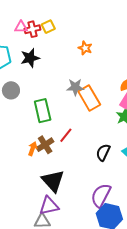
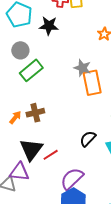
green rectangle: (43, 111) -> (31, 70), moved, turned 45
red line: (66, 135) -> (51, 155), moved
orange arrow: (33, 149) -> (15, 117), moved

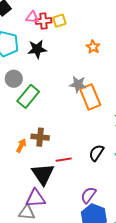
brown cross: (35, 113) -> (40, 137), turned 30
red line: (51, 155) -> (64, 160), moved, turned 35
purple semicircle: (72, 179) -> (88, 195), size x0.7

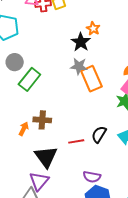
black star: (37, 49) -> (81, 42), moved, turned -30
red line: (64, 160) -> (76, 141), moved
purple semicircle: (88, 195) -> (92, 177), turned -114
purple triangle: (35, 198) -> (39, 181), turned -45

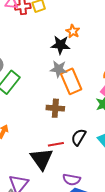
black star: (81, 42) -> (60, 45), turned -30
brown cross: (42, 120) -> (55, 108), moved
black triangle: (46, 157) -> (42, 159), moved

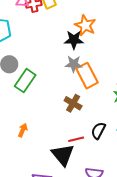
orange star: (73, 31) -> (85, 25), size x1.5
brown cross: (55, 108) -> (73, 103), turned 30

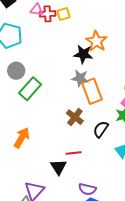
orange arrow: (23, 130) -> (22, 138), size x1.5
black semicircle: (98, 131) -> (101, 129), moved
black triangle: (63, 155) -> (58, 167), size x0.7

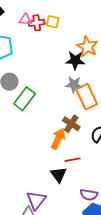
yellow square: (64, 14) -> (53, 22), turned 32
orange arrow: (22, 138) -> (58, 139), moved

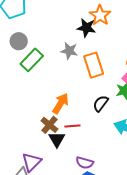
gray star: (74, 85) -> (69, 51), moved
brown cross: (71, 124) -> (49, 125), moved

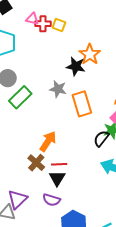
black semicircle: (101, 103) -> (101, 139), moved
black triangle: (57, 139) -> (57, 178), moved
purple semicircle: (85, 163) -> (51, 200), moved

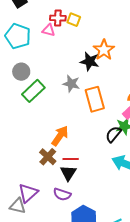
pink triangle: (32, 19) -> (49, 30), moved

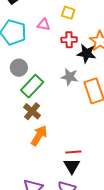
red cross: (58, 18) -> (69, 40), moved
orange arrow: (60, 136) -> (39, 136), moved
brown cross: (48, 157) -> (32, 111), moved

